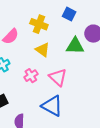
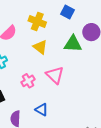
pink cross: (31, 76) -> (28, 81), moved
blue triangle: (52, 106) -> (42, 110), moved, size x0.6

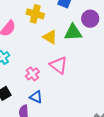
yellow triangle: (40, 47) -> (50, 37), moved
blue triangle: (42, 110) -> (36, 97), moved

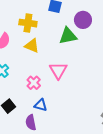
yellow triangle: (50, 37) -> (32, 46), moved
pink triangle: (59, 65) -> (58, 70), turned 30

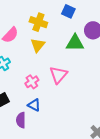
yellow triangle: (32, 46) -> (38, 45), turned 35

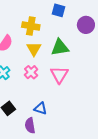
green triangle: (75, 43) -> (60, 47), moved
pink cross: (32, 82) -> (31, 72), moved

